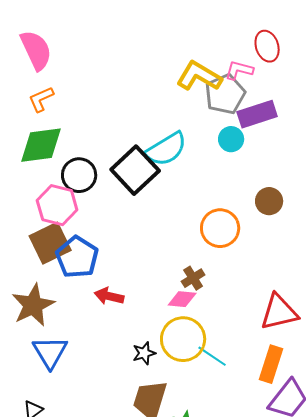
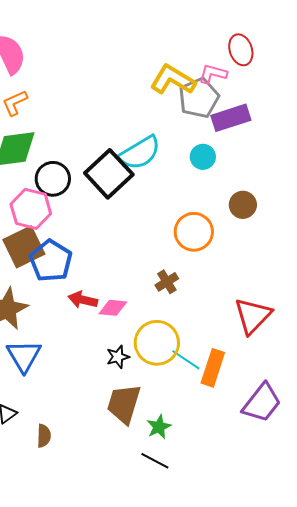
cyan circle: (231, 139) -> (203, 157), moved
pink diamond: (182, 299) -> (113, 308), moved
red triangle: (279, 312) -> (253, 316), turned -33
orange rectangle: (271, 364) -> (213, 368), moved

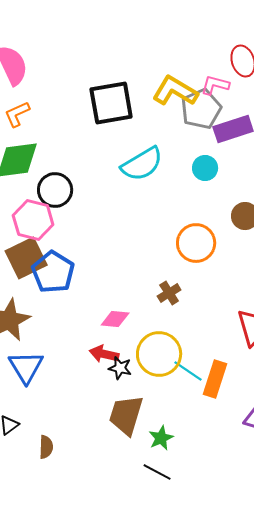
black square: (109, 174) -> (111, 103), moved, turned 33
red arrow: (83, 300) -> (104, 354), moved
black star: (118, 357) -> (120, 368), turned 30

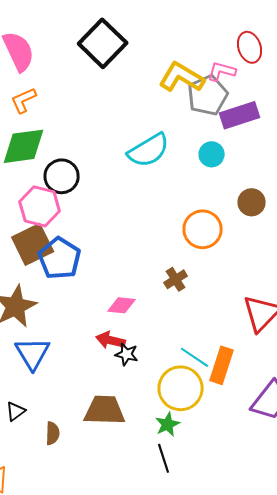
black square: (111, 103) -> (103, 43), moved, turned -36
yellow circle: (159, 354) -> (181, 388), moved
brown trapezoid: (126, 415) -> (105, 410), moved, turned 75
black line: (157, 472) -> (164, 458), turned 44

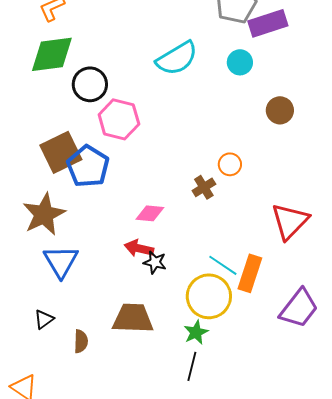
pink hexagon: (40, 206) -> (119, 119), moved
orange circle: (203, 229) -> (230, 164), moved, size x0.6
black line: (164, 458) -> (192, 366), turned 32

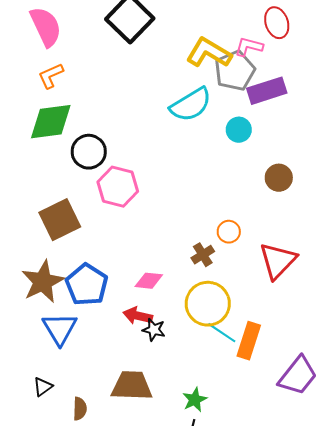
cyan semicircle: (177, 58) -> (191, 105), moved
blue pentagon: (88, 166) -> (87, 285), moved
red triangle: (290, 221) -> (278, 261), moved
yellow circle: (209, 296) -> (208, 304), moved

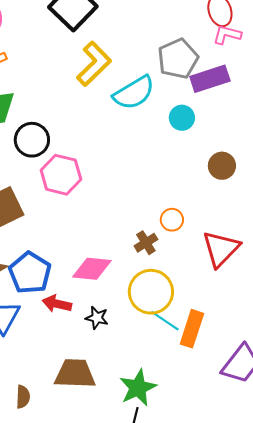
pink L-shape: (249, 47) -> (227, 35), moved
yellow L-shape: (209, 53) -> (94, 64), moved, turned 105
pink diamond: (149, 281) -> (92, 269), size x1.4
red arrow: (138, 316) -> (57, 304), moved
green star: (195, 400) -> (138, 388), size x1.5

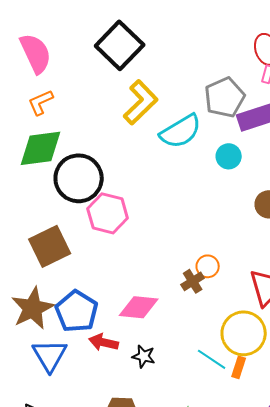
black circle: (32, 140) -> (79, 178), size x1.4
orange circle: (172, 220) -> (208, 266), moved
yellow circle: (151, 292) -> (244, 333), moved
orange rectangle: (192, 329) -> (239, 367), size x0.6

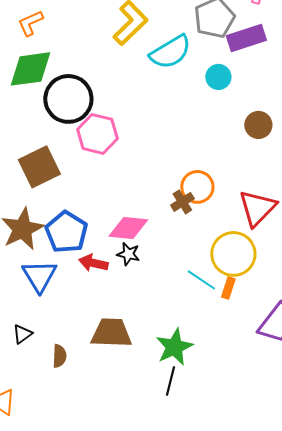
orange circle: (208, 266) -> (197, 187), size x1.4
black star: (144, 356) -> (128, 254), moved

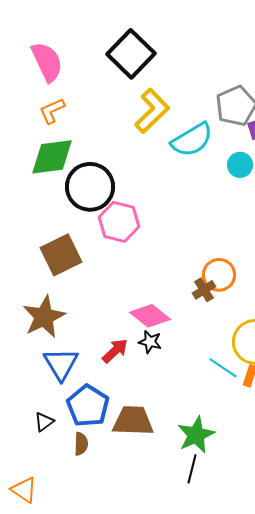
pink diamond: (128, 228) -> (150, 316), turned 33
blue pentagon: (66, 232) -> (88, 406), moved
red arrow: (93, 263) -> (115, 351), turned 124

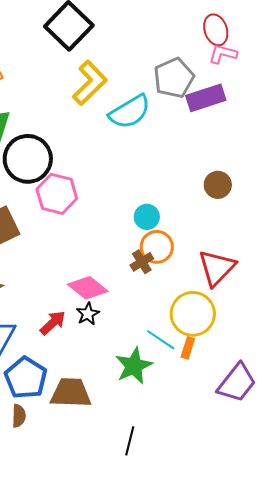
cyan circle: (240, 165) -> (147, 217), moved
black star: (150, 342) -> (88, 314), turned 30
green star: (196, 435) -> (134, 366), moved

